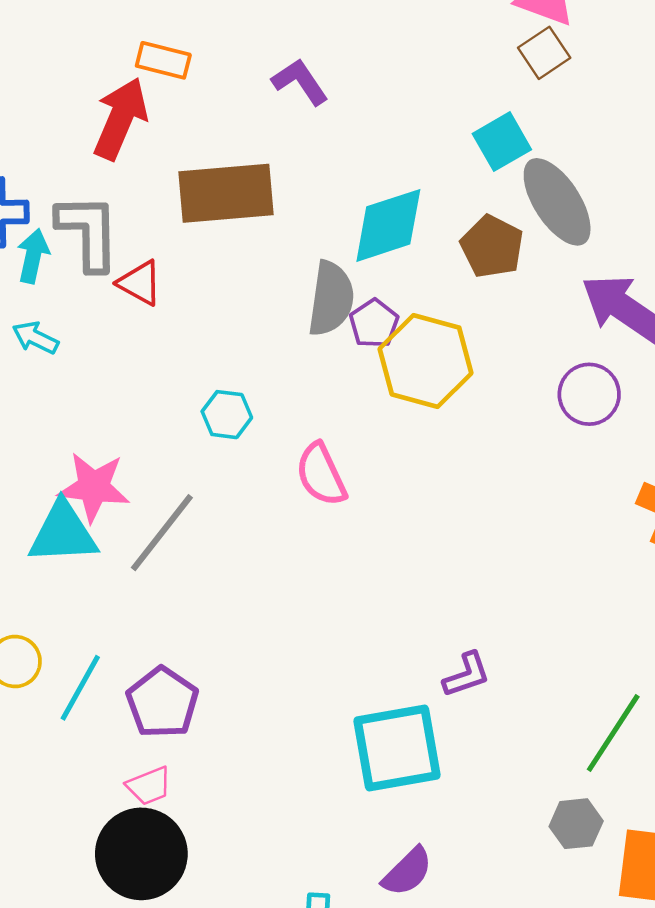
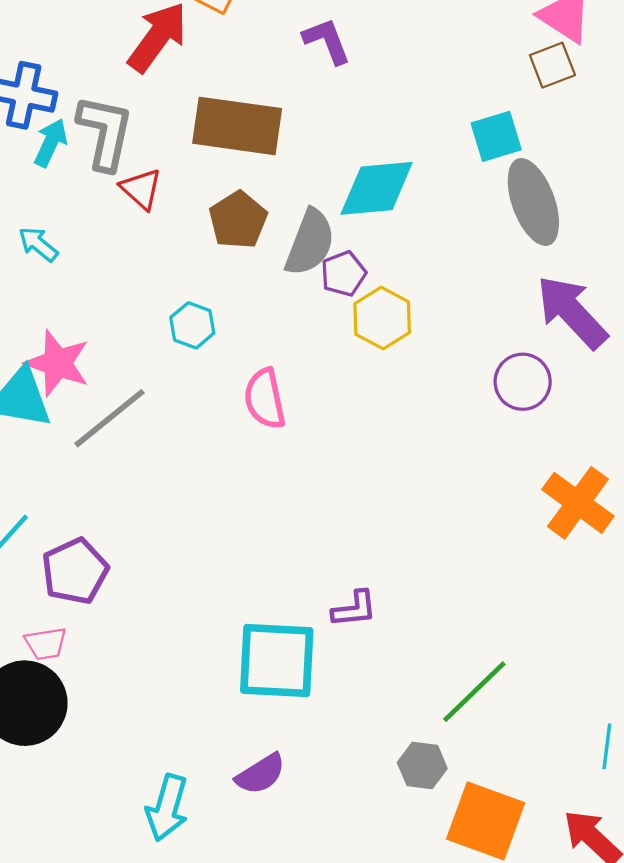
brown pentagon: (492, 247) -> (238, 220), moved
cyan arrow: (35, 338) -> (38, 244), moved
yellow hexagon: (426, 361) -> (382, 318), size x0.7

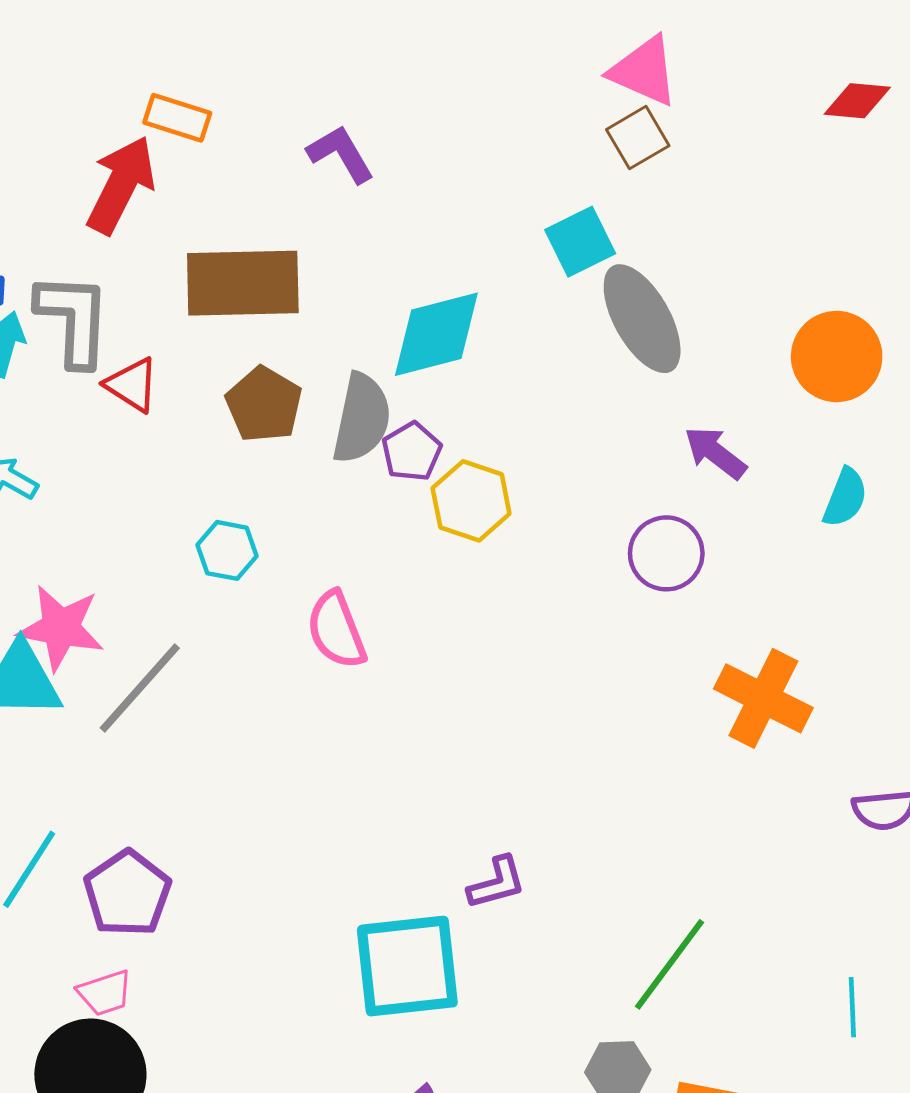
purple arrow: (572, 312) -> (715, 453), size x0.6

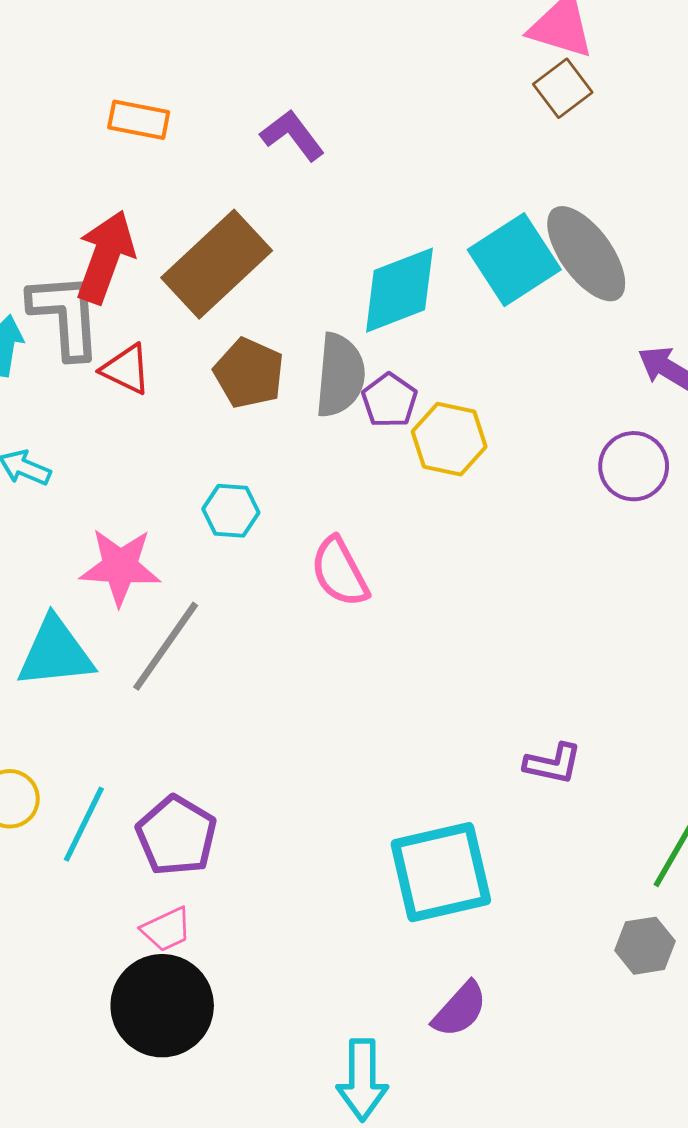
red arrow: (121, 185) -> (105, 257), moved
cyan square: (580, 242) -> (514, 260), moved, size x1.4
brown rectangle: (243, 283) -> (217, 264), turned -35
pink star: (61, 628) -> (120, 567), moved
purple L-shape: (497, 883) -> (553, 764), moved, turned 34

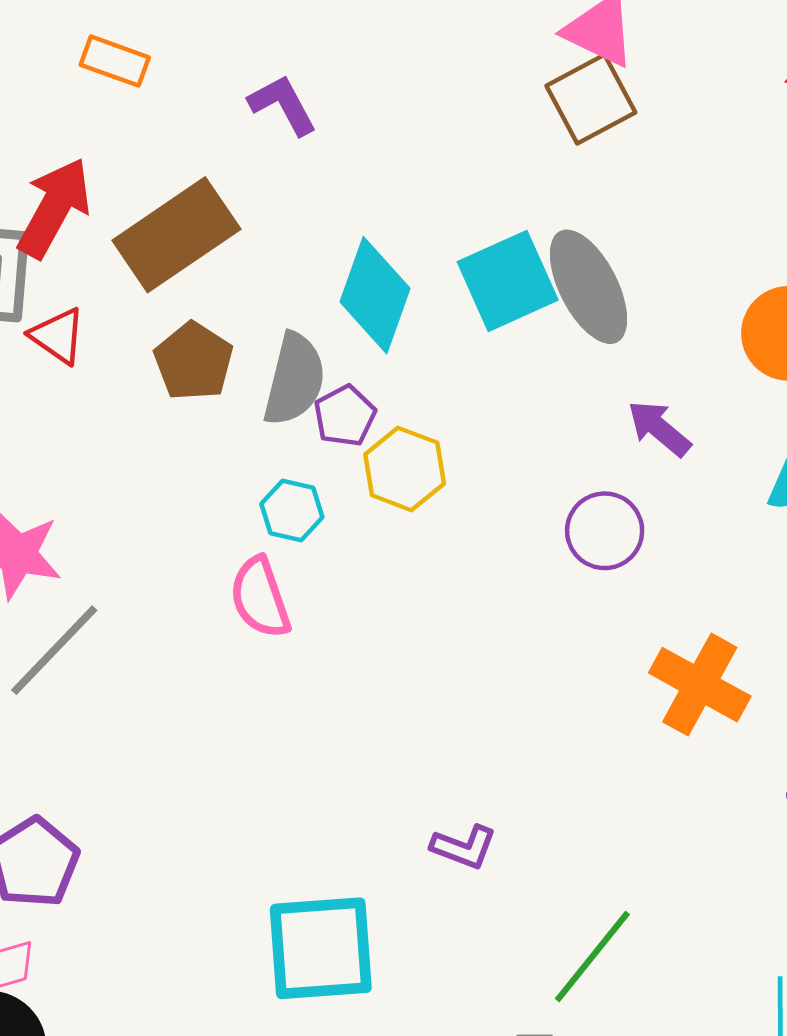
brown square: (563, 88) -> (591, 99), size x1.4
cyan diamond: (399, 290) -> (375, 295), turned -58
cyan hexagon: (231, 511) -> (292, 511), moved

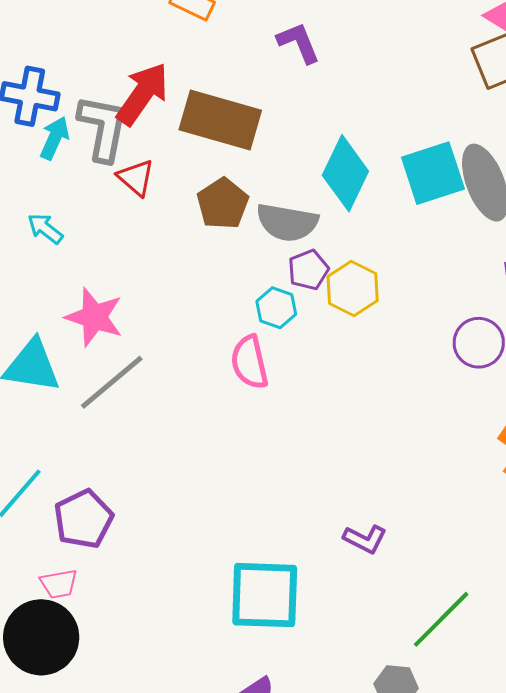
brown rectangle: (176, 235) -> (220, 120), turned 44
gray semicircle: (294, 379) -> (287, 222), turned 80
purple pentagon: (345, 416) -> (308, 270), moved

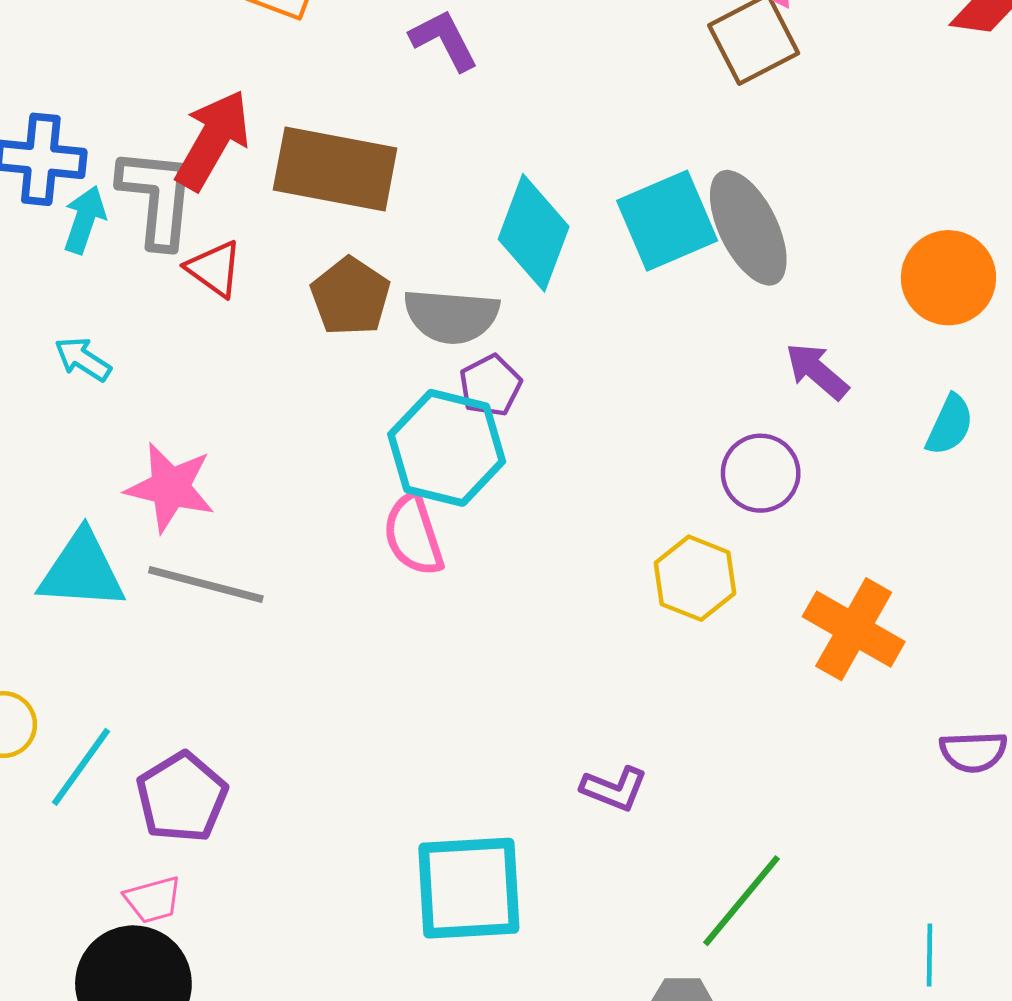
yellow hexagon: (353, 288) -> (695, 578), moved
cyan hexagon: (276, 308) -> (447, 448), size x1.8
gray line: (112, 382) -> (206, 584), turned 60

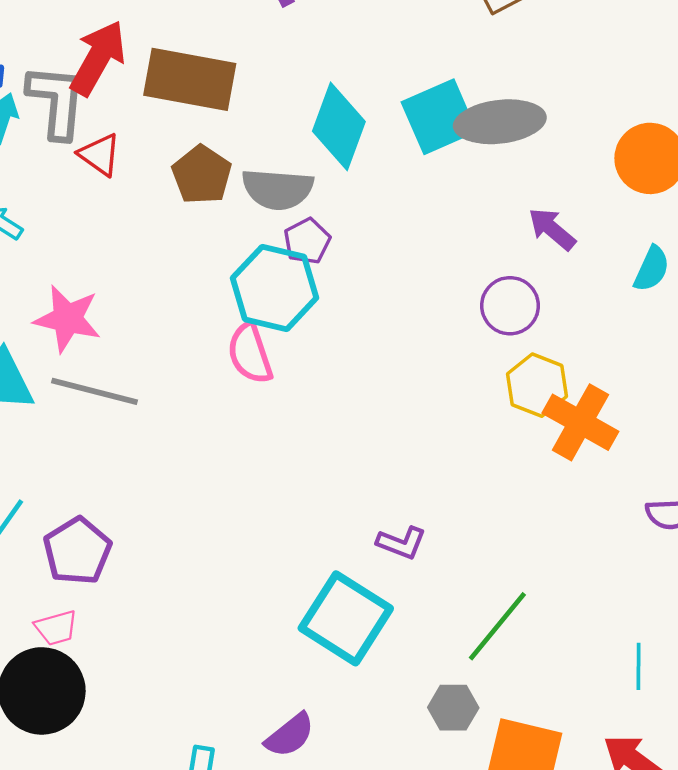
gray ellipse: (748, 228) -> (500, 122), turned -70
yellow hexagon: (695, 578) -> (537, 385), moved
cyan square: (469, 888) -> (346, 618), moved, turned 36

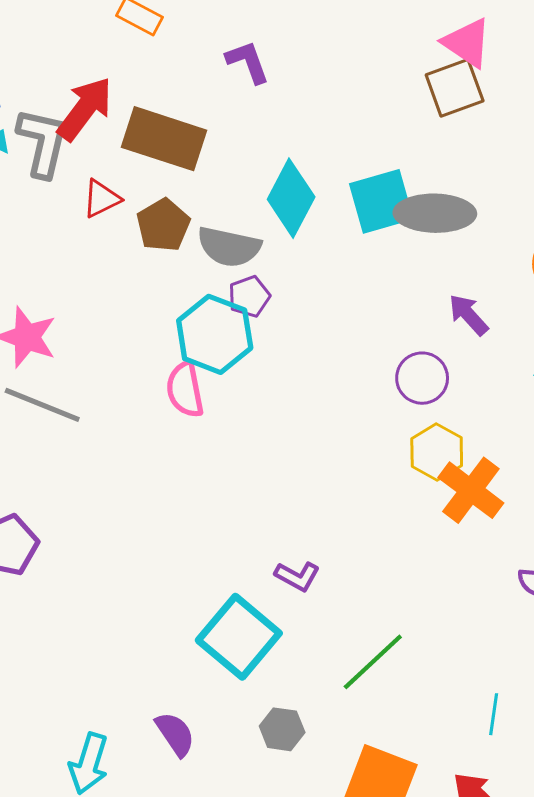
red triangle: (100, 155) -> (101, 199), moved, turned 51
gray hexagon: (453, 708) -> (282, 729), moved
purple semicircle: (290, 735) -> (175, 734), turned -93

